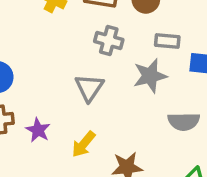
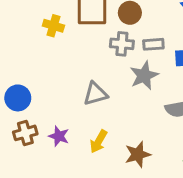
gray cross: (109, 41) -> (122, 44), moved
gray triangle: (89, 88) -> (95, 94), turned 50

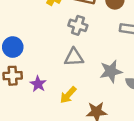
gray cross: (122, 44) -> (78, 25), moved
gray star: (144, 76) -> (111, 71), moved

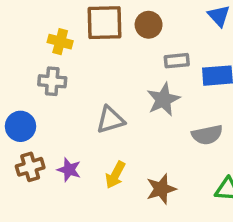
gray cross: (78, 25) -> (52, 81), moved
gray star: (111, 71) -> (163, 99), moved

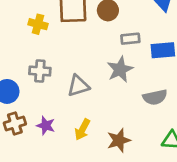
gray cross: (52, 81) -> (40, 71), moved

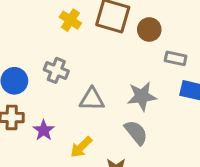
gray rectangle: (130, 39) -> (176, 58), moved
gray semicircle: (155, 97) -> (136, 133), moved, turned -135

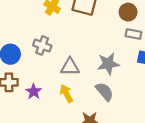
brown circle: (149, 30) -> (128, 12), moved
yellow arrow: (81, 147) -> (66, 94), moved, turned 108

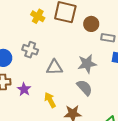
brown circle: (128, 12) -> (91, 24), moved
yellow arrow: (66, 94) -> (50, 100), moved

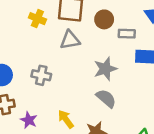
gray cross: (30, 50) -> (41, 75), moved
gray triangle: (54, 67) -> (70, 40), moved
purple star: (24, 89) -> (29, 120), moved

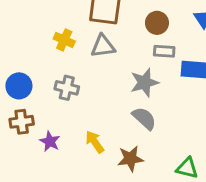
yellow cross: (37, 19) -> (64, 40), moved
brown circle: (104, 19) -> (157, 23), moved
gray rectangle: (127, 34) -> (164, 51), moved

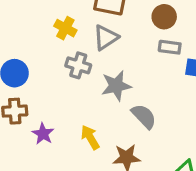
gray triangle: (103, 46) -> (106, 38), turned -30
gray star: (144, 83) -> (116, 86), moved
gray cross: (67, 88) -> (78, 65), moved

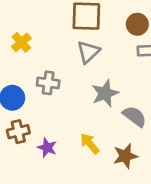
yellow cross: (65, 28) -> (21, 42), moved, turned 30
gray cross: (78, 65) -> (48, 83), moved

